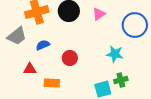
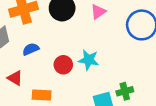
cyan star: (115, 54) -> (89, 60), moved
red triangle: (30, 69) -> (15, 78), turned 32

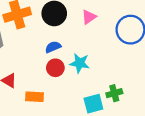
blue semicircle: (31, 49) -> (53, 47), moved

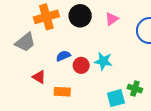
blue semicircle: (53, 47) -> (63, 56), moved
green cross: (114, 93) -> (135, 89), turned 32

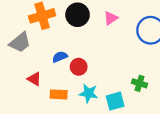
cyan star: (103, 61) -> (89, 93), moved
green cross: (135, 89) -> (139, 83), moved

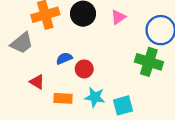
green cross: (139, 83) -> (149, 62), moved, size x1.6

